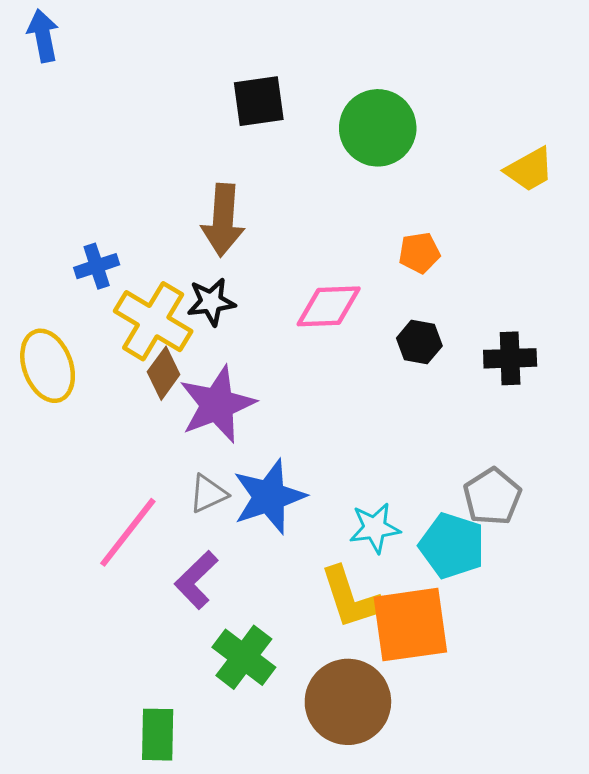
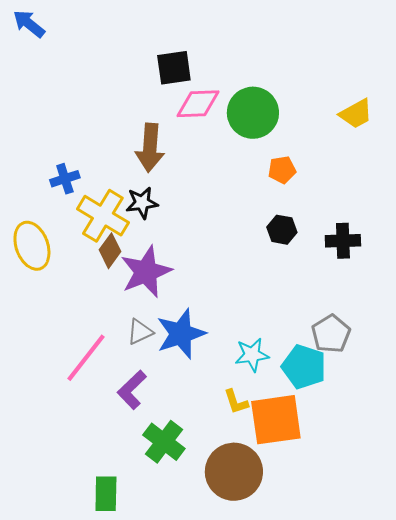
blue arrow: (43, 36) -> (29, 24), turned -40
green circle: (378, 128) -> (253, 113), moved
pink diamond: (329, 306) -> (198, 104), moved
yellow L-shape: (351, 598) -> (236, 402), size x0.6

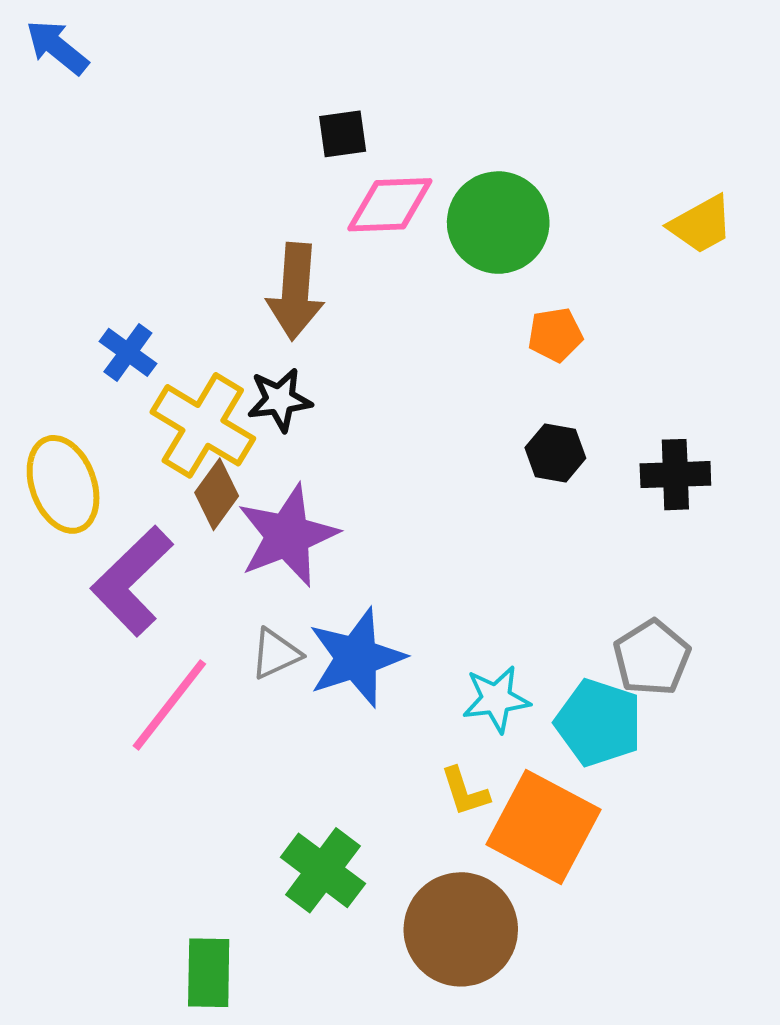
black square: (174, 68) -> (343, 134), size x0.7
blue cross: (65, 179) -> (128, 352), turned -36
purple L-shape: (132, 390) -> (132, 581), moved, size x1.4
orange square: (276, 420) -> (543, 827), turned 36

